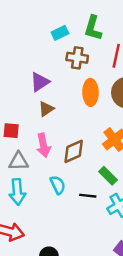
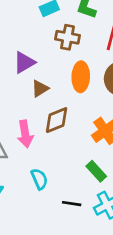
brown triangle: (46, 109) -> (40, 89), moved
brown diamond: (74, 151) -> (57, 120), moved
black line: (88, 196) -> (72, 204), moved

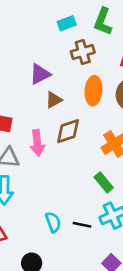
brown cross: (67, 37) -> (83, 52), turned -30
cyan semicircle: (39, 179) -> (53, 222), moved
black line: (72, 204) -> (82, 225), moved

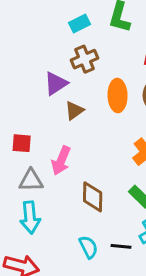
brown cross: (83, 52) -> (84, 59), moved
brown diamond: (68, 131) -> (93, 197), moved, turned -64
pink arrow: (37, 143) -> (61, 161), turned 35

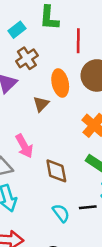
brown triangle: (74, 111) -> (41, 104), moved
pink arrow: (61, 161) -> (24, 146), turned -40

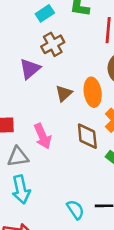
orange ellipse: (60, 83) -> (93, 92), moved
brown diamond: (56, 171) -> (87, 136), moved

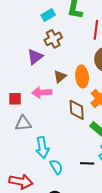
pink arrow: (43, 136) -> (42, 92), moved, turned 108
cyan arrow: (21, 189) -> (42, 147), moved
cyan semicircle: (75, 210) -> (56, 167), moved

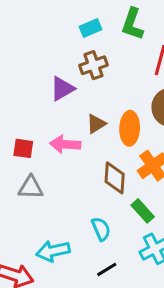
cyan arrow: (42, 147) -> (53, 251), moved, turned 80
black line: (87, 163) -> (107, 269), moved, turned -40
cyan semicircle: (56, 167) -> (101, 229), moved

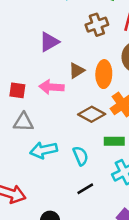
brown cross: (93, 65) -> (97, 25), moved
brown diamond: (115, 178) -> (92, 114), turned -65
green rectangle: (143, 211) -> (114, 141), turned -48
cyan arrow: (53, 251) -> (44, 150), moved

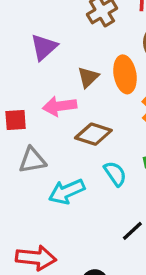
brown diamond: (92, 114) -> (93, 134), moved
cyan semicircle: (81, 156) -> (115, 174), moved

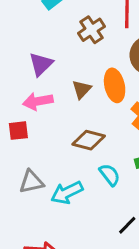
pink arrow: (60, 106) -> (38, 101), moved
gray triangle: (32, 160) -> (31, 182), moved

